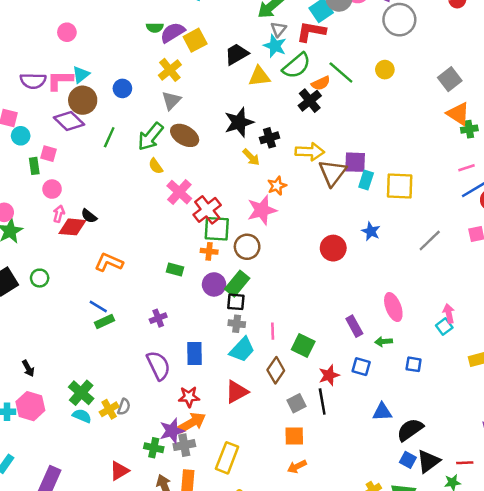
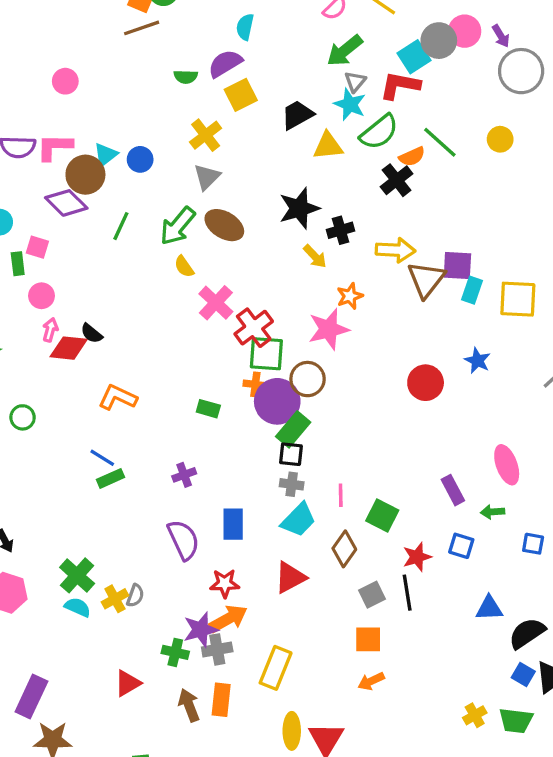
purple semicircle: (173, 33) -> (225, 64), moved
cyan triangle: (81, 75) -> (106, 155), moved
purple circle: (214, 284) -> (277, 401), moved, size x1.4

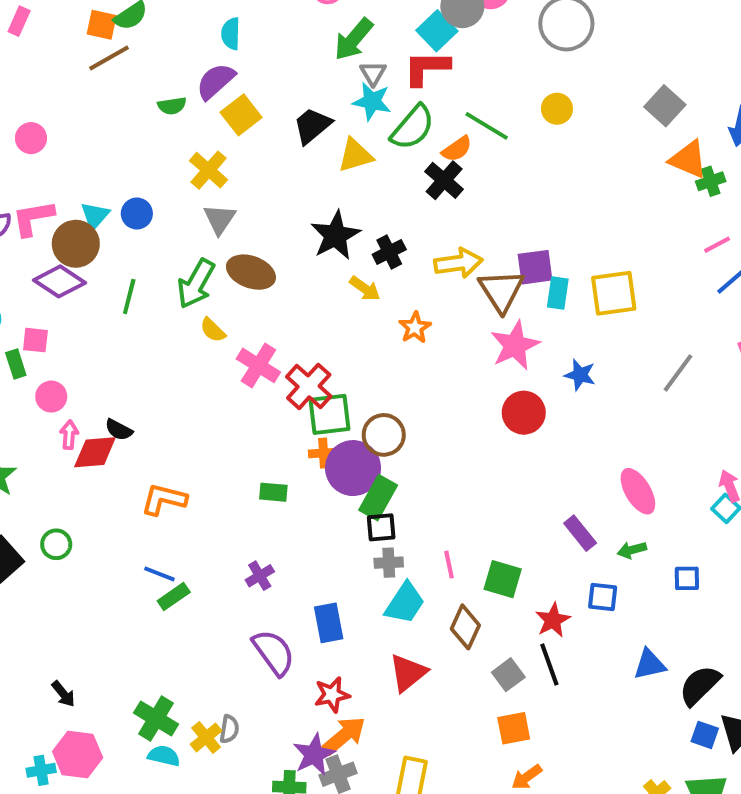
pink star: (329, 329) -> (515, 345), moved

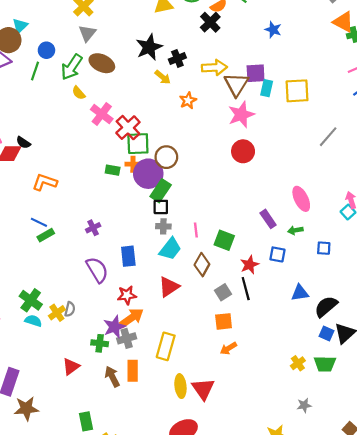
blue circle: (137, 214) -> (46, 50), moved
blue star: (580, 375) -> (273, 30), moved
green rectangle: (273, 492) -> (113, 170), moved

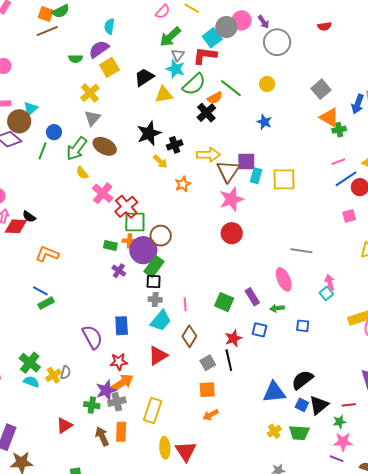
gray line: (328, 137) -> (301, 251), moved, turned 55
purple cross: (93, 228) -> (119, 271), moved, turned -32
green square: (224, 240) -> (224, 302), moved
blue triangle: (300, 293) -> (274, 392), moved, size x1.4

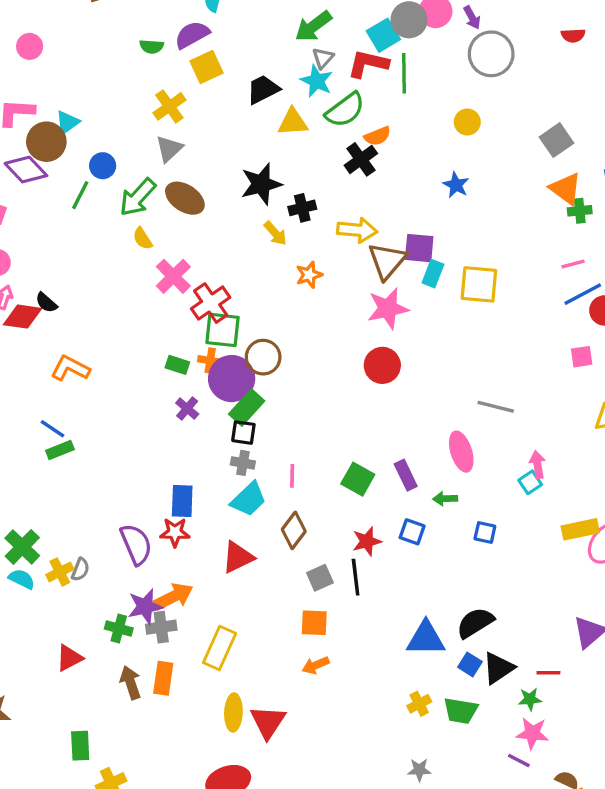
green line: (231, 88) -> (404, 73), moved, turned 45
purple semicircle: (92, 337) -> (136, 544), moved
red star: (119, 362) -> (175, 532), moved

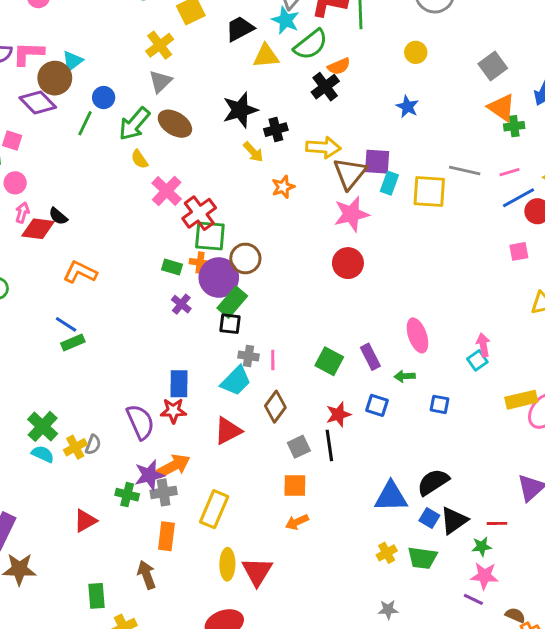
gray line: (496, 407) -> (465, 170), moved
gray cross: (243, 463) -> (249, 356), moved
brown arrow: (131, 683) -> (147, 575), moved

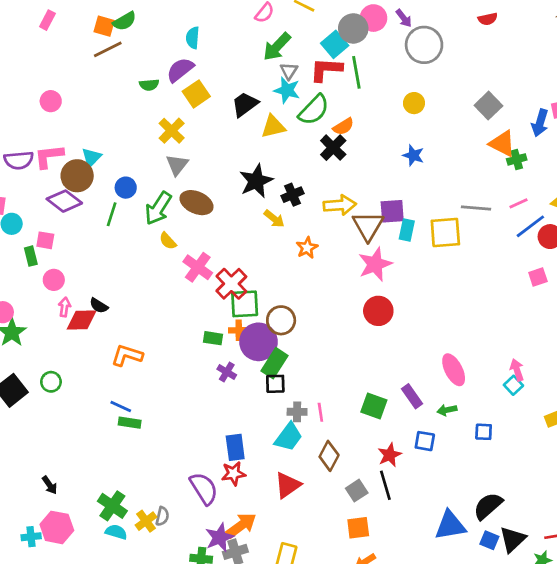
green rectangle: (73, 343) -> (130, 423), turned 40

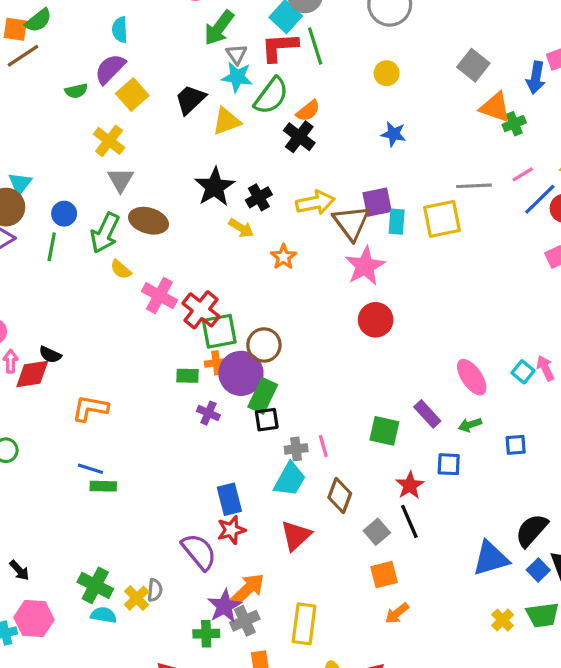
cyan square: (513, 385) -> (523, 372), moved
blue square: (489, 540) -> (538, 570), turned 30

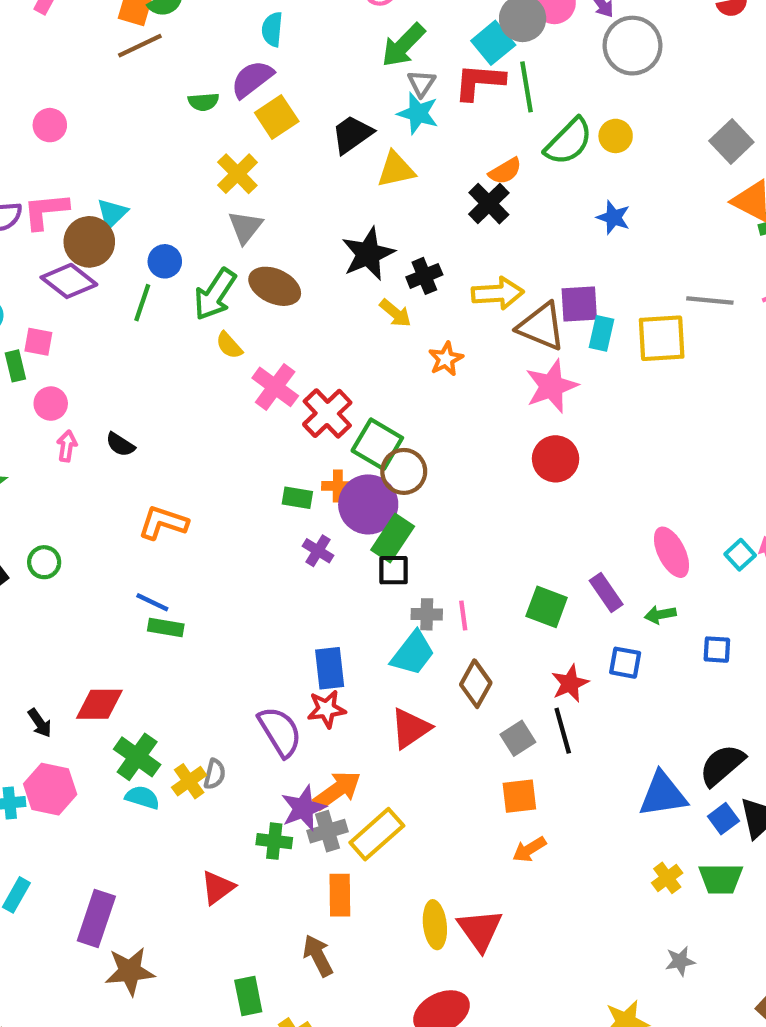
green semicircle: (271, 96) -> (569, 141), moved
brown triangle: (351, 223) -> (541, 326), turned -39
green square: (219, 331) -> (377, 444), moved, turned 33
red diamond: (32, 374) -> (99, 704), moved
yellow rectangle: (304, 624) -> (377, 834), moved, turned 33

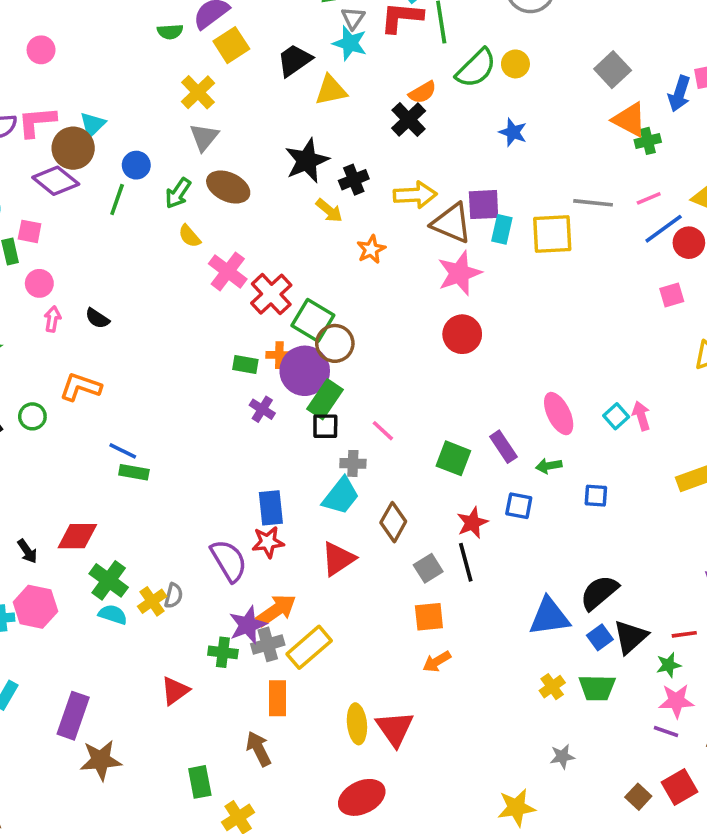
green arrow: (215, 294) -> (178, 193), size x0.7
orange L-shape: (163, 523) -> (80, 387), moved
pink line: (463, 616) -> (383, 431), moved, turned -40

